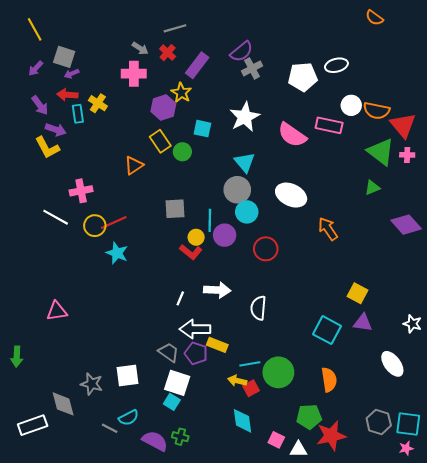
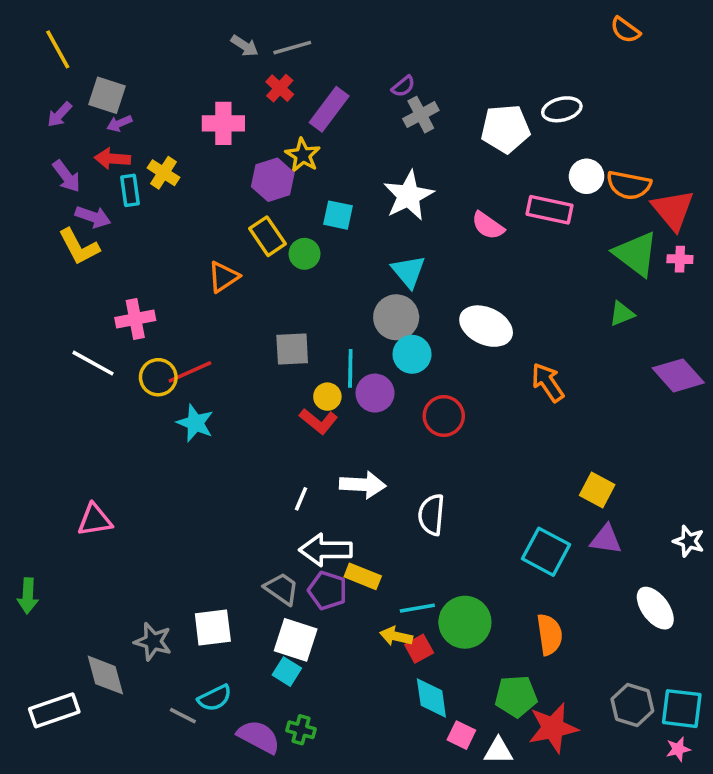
gray arrow: (140, 48) -> (245, 46), moved
purple semicircle: (241, 52) -> (403, 86), size x0.6
pink semicircle: (292, 135) -> (488, 226), size x0.7
cyan diamond: (243, 421) -> (431, 698), moved

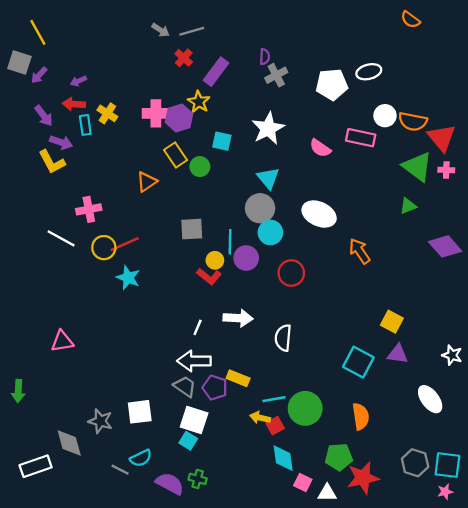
purple semicircle: (403, 86) -> (265, 57), turned -49
gray square: (107, 95) -> (19, 62), moved
pink cross: (223, 123) -> (156, 113), moved
white arrow: (326, 550) -> (194, 361), moved

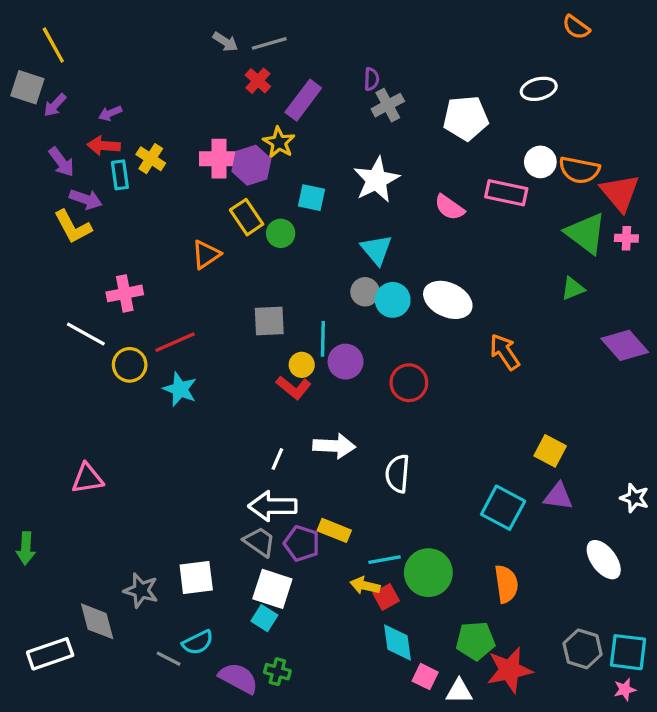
white ellipse: (369, 72) -> (539, 89), moved
gray circle: (260, 208) -> (365, 292), size x0.7
cyan circle: (270, 233) -> (393, 300), moved
yellow circle: (104, 248) -> (130, 365), moved

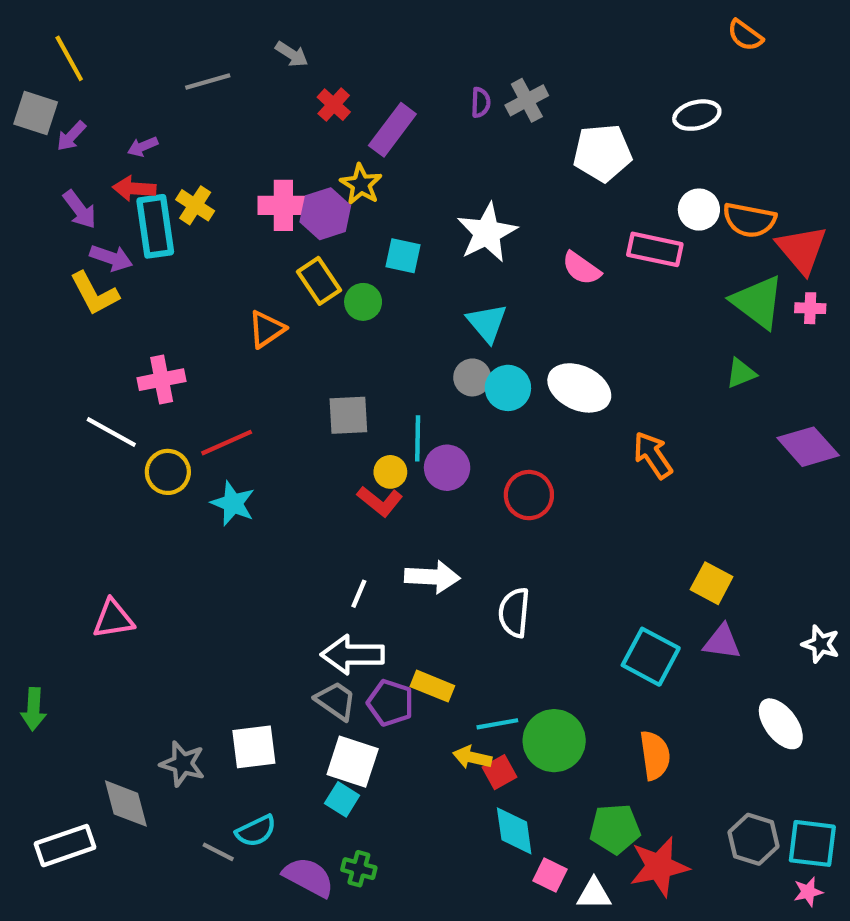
gray line: (269, 43) -> (208, 81), moved
gray cross: (388, 105) -> (527, 100), moved
cyan rectangle: (120, 175) -> (155, 226), size x1.6

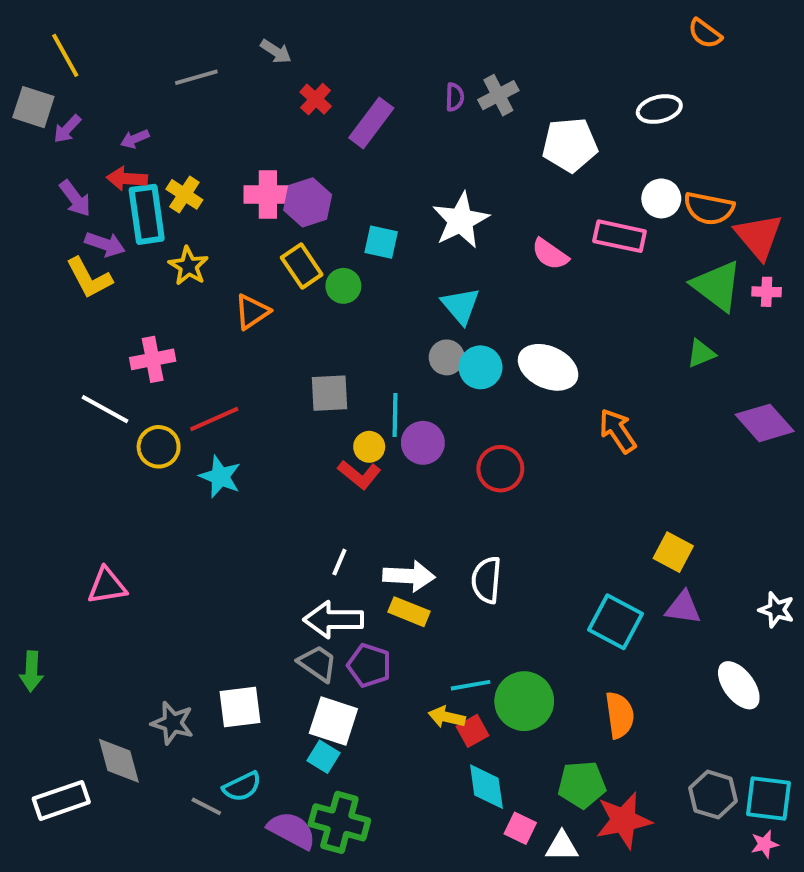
yellow star: (361, 184) -> (188, 266), moved
white arrow: (432, 577) -> (409, 576), moved
yellow rectangle: (432, 686) -> (409, 612), moved
green cross: (359, 869) -> (339, 822), size x1.8

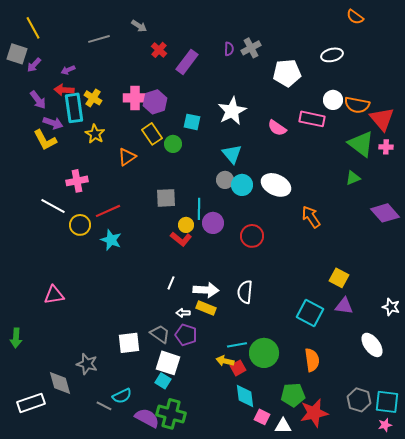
white arrow: (333, 620) -> (183, 313), moved, size x0.5
white square: (240, 707) -> (129, 343), moved

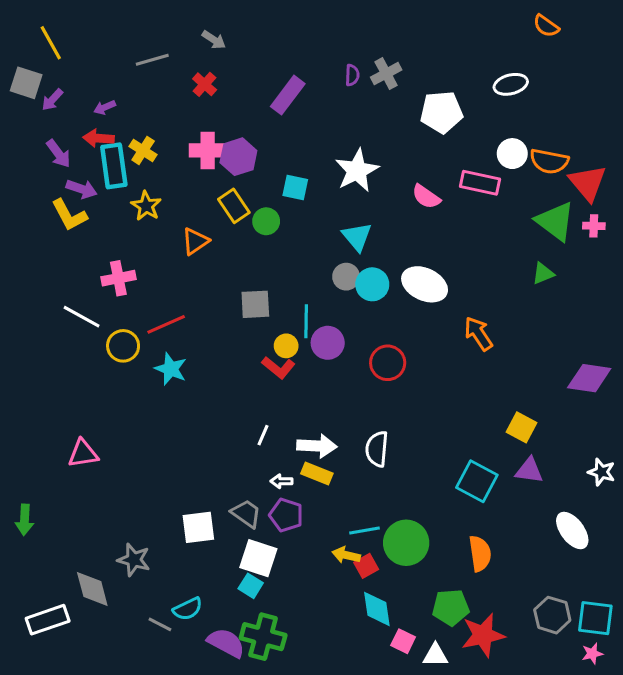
red cross: (159, 50) -> (205, 84), moved
purple diamond: (385, 213) -> (589, 378), moved, turned -40

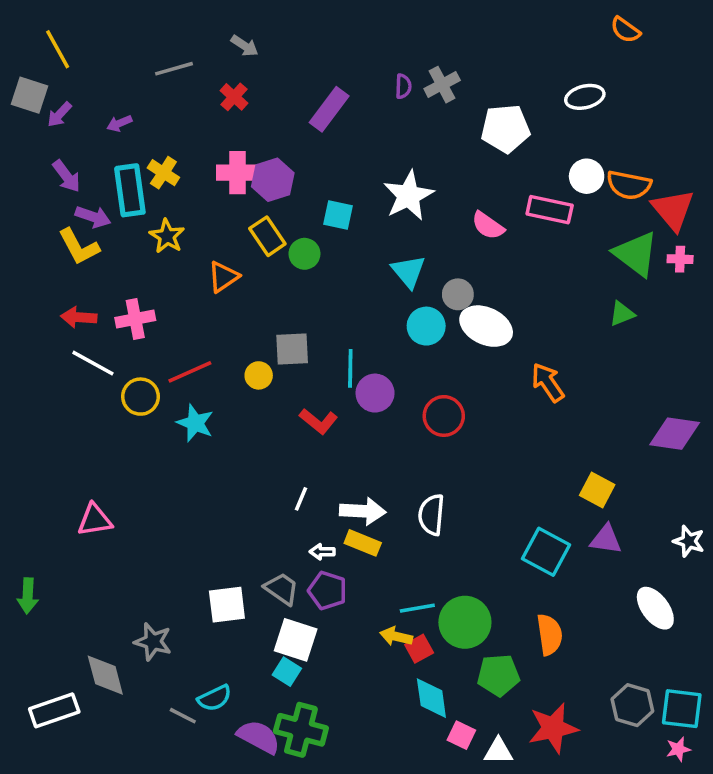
red arrow: (98, 138) -> (79, 317), moved
gray circle: (346, 277) -> (458, 294), moved
yellow circle: (286, 346) -> (259, 375), moved
green pentagon: (451, 607) -> (498, 675), moved

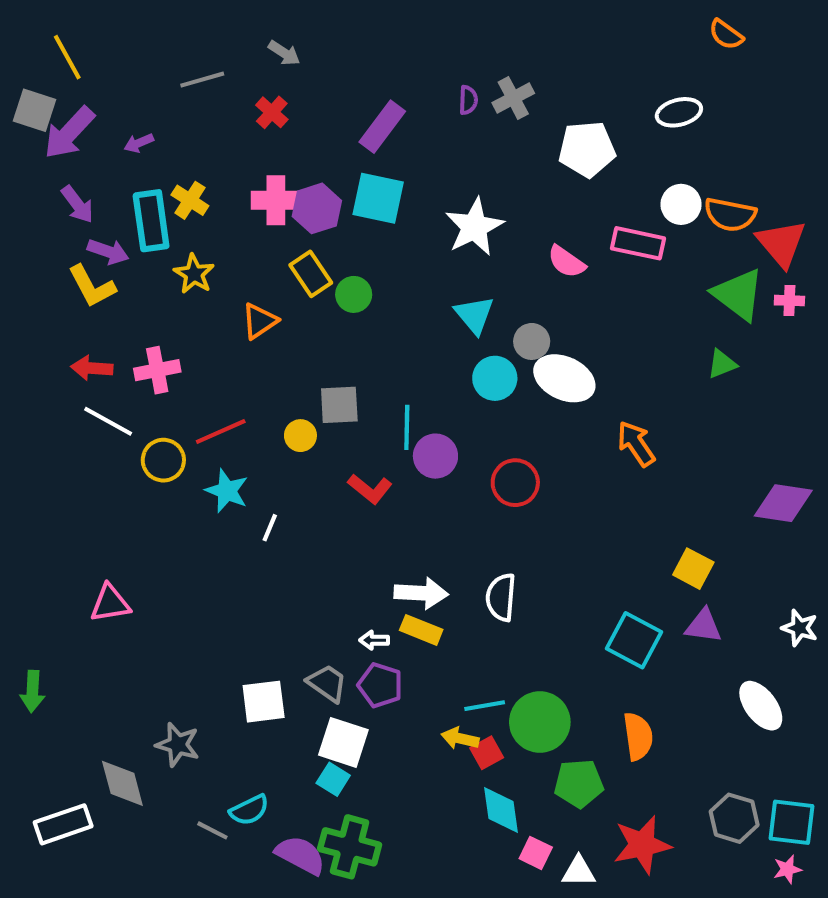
purple arrow: (59, 115) -> (69, 133), size x1.8
cyan square: (338, 215) -> (378, 198), moved, size x1.5
white line: (301, 499) -> (270, 528), moved

